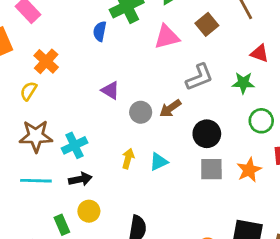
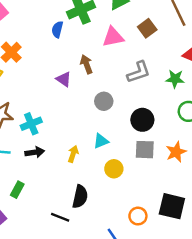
brown arrow: (170, 108) -> (86, 64), moved, turned 102
gray circle: (141, 112) -> (104, 101), moved
yellow arrow: (128, 159) -> (73, 154), moved
yellow circle: (89, 211) -> (114, 169), moved
green rectangle: (62, 225) -> (17, 190), turned 49

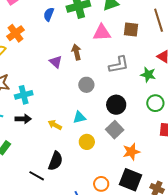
brown square: (147, 28) -> (131, 29), turned 35
blue semicircle: (57, 29) -> (49, 14), moved
gray square: (145, 150) -> (115, 130), turned 36
orange star: (176, 152) -> (131, 152), moved
yellow arrow: (73, 154) -> (55, 125), turned -88

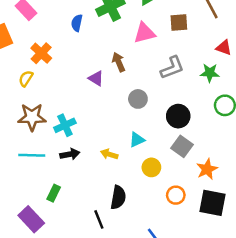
black line: (37, 176) -> (99, 219), turned 49
orange circle: (101, 184) -> (176, 195), moved

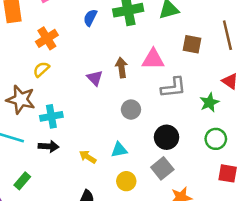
pink triangle: (144, 33) -> (153, 59), moved
green star: (210, 73) -> (209, 102), turned 30
yellow semicircle: (26, 78) -> (41, 69), moved

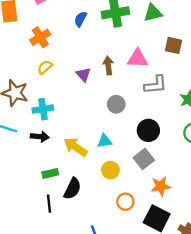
yellow semicircle: (41, 69) -> (45, 67), moved
yellow arrow: (88, 157) -> (76, 147), size x1.5
green rectangle: (22, 181) -> (50, 173), moved, turned 35

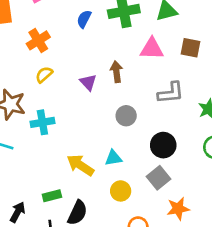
pink triangle: (137, 58) -> (152, 49), moved
black arrow: (40, 137) -> (18, 212), moved, turned -66

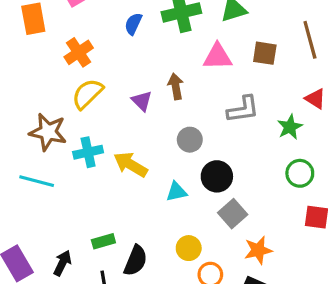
yellow semicircle: (44, 75) -> (87, 94), size x1.5
black circle: (163, 145) -> (217, 176), moved
yellow arrow: (80, 165) -> (131, 165), moved
yellow circle: (121, 191) -> (189, 248), moved

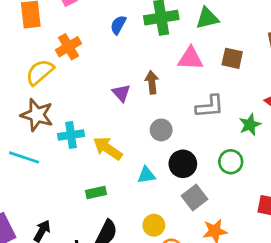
yellow semicircle: (87, 94) -> (40, 72), moved
green circle: (300, 173) -> (231, 162), moved
green rectangle: (103, 241) -> (96, 192), moved

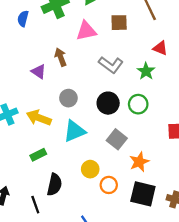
gray L-shape: (210, 106) -> (111, 65), turned 55
gray circle: (161, 130) -> (68, 98), moved
black circle: (183, 164) -> (108, 103), moved
cyan triangle: (146, 175) -> (75, 131), size x1.5

